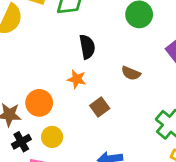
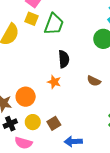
brown square: (100, 107) -> (54, 123), moved

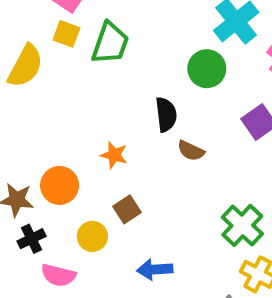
black semicircle: (64, 59) -> (166, 114), moved
yellow circle: (33, 122) -> (92, 236), moved
brown square: (54, 123) -> (127, 209), moved

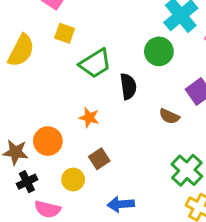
yellow square: (66, 34) -> (65, 33), moved
green trapezoid: (110, 43) -> (95, 63), moved, turned 40
brown semicircle: (191, 151) -> (169, 116), moved

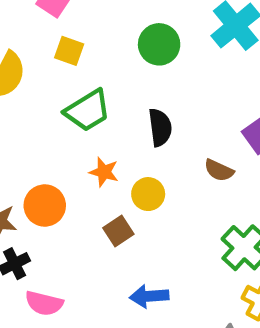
green circle: (159, 51) -> (159, 44), moved
green trapezoid: (95, 63) -> (88, 111), moved
yellow circle: (73, 180) -> (148, 194), moved

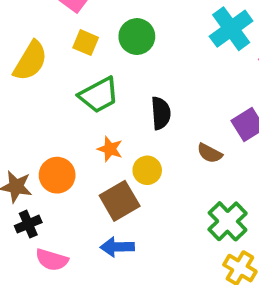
green circle: (159, 44) -> (137, 37), moved
brown square: (118, 231) -> (120, 201), size x1.5
blue arrow: (149, 296) -> (117, 247), moved

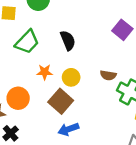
brown semicircle: (210, 153) -> (108, 75), moved

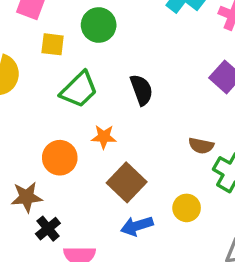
yellow circle: (71, 77) -> (187, 208), moved
orange circle: (18, 98) -> (60, 158), moved

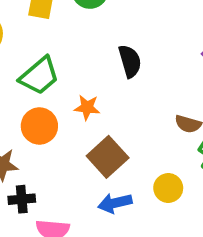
green trapezoid: (79, 90) -> (39, 76), moved
black cross: (48, 229) -> (22, 199), turned 30

